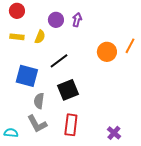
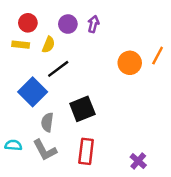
red circle: (17, 11) -> (28, 23), moved
black line: (59, 61) -> (58, 69), moved
blue square: (27, 76) -> (33, 92), turned 30
cyan semicircle: (11, 133) -> (13, 145), moved

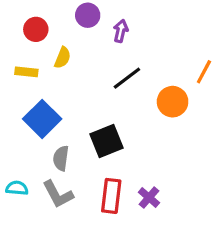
purple circle: (68, 24) -> (88, 15), moved
yellow rectangle: (21, 45) -> (26, 72), moved
orange circle: (130, 63) -> (173, 102), moved
black line: (58, 69) -> (127, 78), moved
purple cross: (138, 161) -> (149, 198), moved

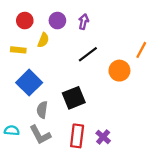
purple circle: (88, 15) -> (57, 21), moved

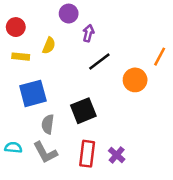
red circle: (25, 21) -> (16, 27), moved
purple circle: (57, 21) -> (69, 14), moved
purple arrow: (84, 22) -> (88, 33), moved
blue square: (29, 83) -> (33, 93), turned 30

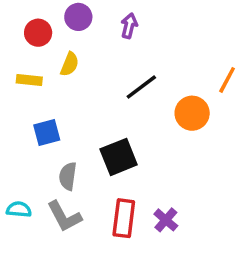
purple circle: (69, 14) -> (78, 17), moved
red circle: (16, 27) -> (38, 33), moved
purple arrow: (88, 33) -> (129, 26), moved
blue square: (33, 93) -> (47, 132), size x0.7

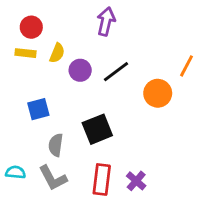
purple circle: (78, 17) -> (80, 70), moved
purple arrow: (129, 26) -> (106, 21), size x1.4
yellow rectangle: (29, 80) -> (26, 53), moved

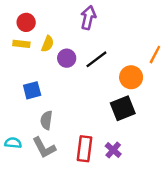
black square: (97, 129) -> (123, 108), moved

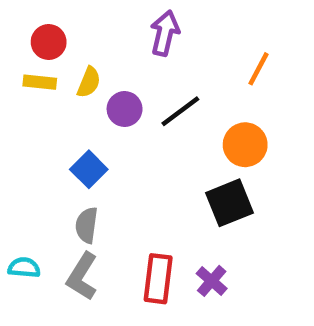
orange line: (155, 55) -> (259, 69), moved
blue square: (32, 90) -> (89, 169), moved, turned -30
gray L-shape: (44, 148) -> (82, 276), turned 60

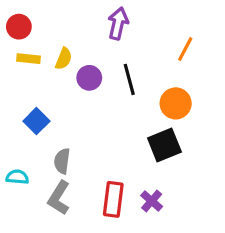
red circle: (49, 42) -> (19, 27), moved
black line: (180, 111) -> (129, 79), turned -68
blue square: (89, 169) -> (36, 121), moved
cyan semicircle: (24, 268) -> (17, 177), moved

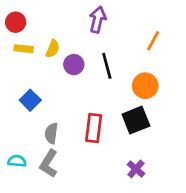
cyan semicircle: (17, 177) -> (17, 161), moved
red rectangle: (113, 199) -> (94, 128), moved
purple cross: (152, 201) -> (136, 169), moved

